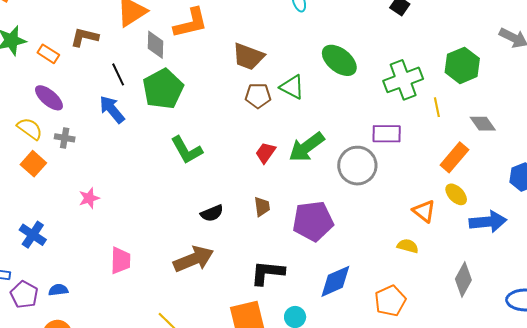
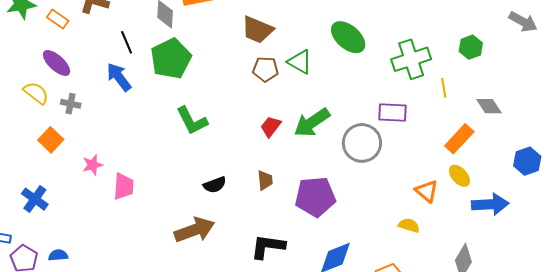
green hexagon: (462, 65) -> (471, 47), size x0.7
orange square: (33, 164) -> (51, 140), moved
pink trapezoid: (121, 260) -> (124, 186), moved

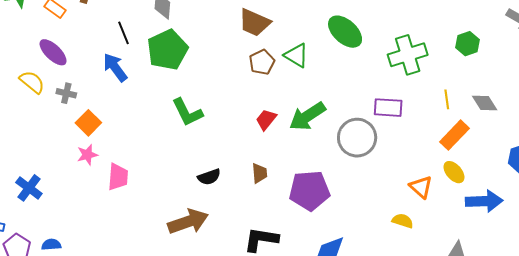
brown pentagon: (265, 69) -> (262, 62), turned -30
yellow line: (444, 88) -> (447, 99), moved
orange square: (51, 140) -> (88, 123), moved

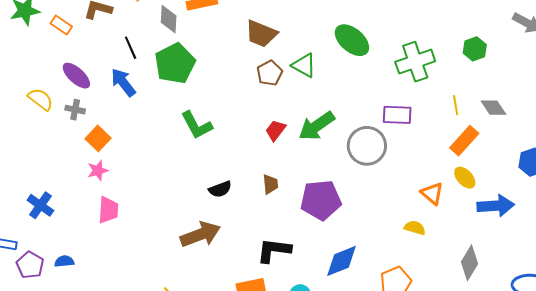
purple ellipse: (53, 52) -> (76, 76), moved
pink trapezoid: (118, 177) -> (108, 210), moved

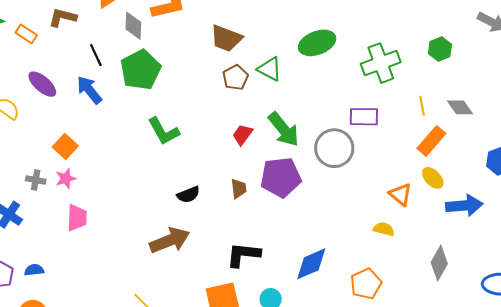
green ellipse: (352, 40) -> (317, 43), turned -60
gray cross: (75, 110) -> (36, 180), moved
green arrow: (317, 126) -> (284, 129), turned -93
purple pentagon: (321, 200) -> (281, 177), moved

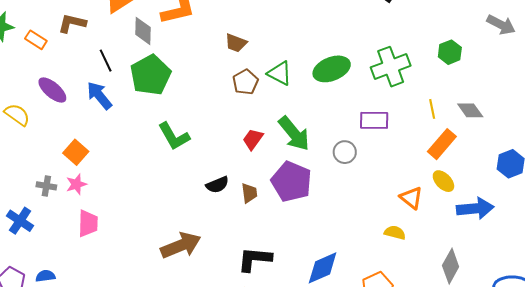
brown trapezoid: (226, 38) -> (236, 43), size x0.7
green ellipse: (317, 43) -> (332, 69), moved
gray circle: (334, 148) -> (345, 152), size x0.6
purple pentagon: (281, 177) -> (291, 182), turned 30
black semicircle: (188, 195) -> (217, 185), moved

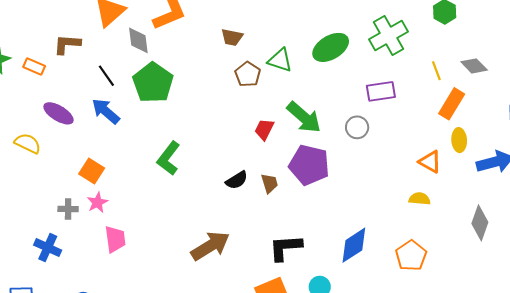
green L-shape: (174, 136) -> (169, 158), moved, turned 76
yellow ellipse: (443, 181) -> (459, 140), turned 50

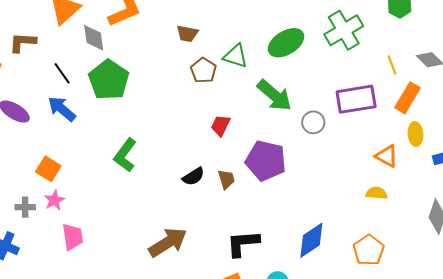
purple rectangle: (381, 91) -> (356, 99), moved, size x1.4
green arrow: (304, 117) -> (274, 95), moved

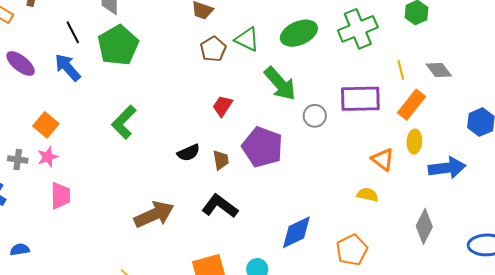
black L-shape: (243, 243) -> (220, 206), moved, turned 33

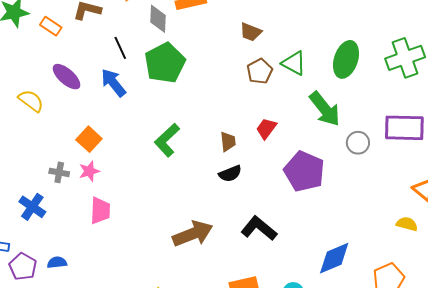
green ellipse: (299, 33) -> (346, 59), turned -51
brown trapezoid: (221, 160) -> (228, 142), moved

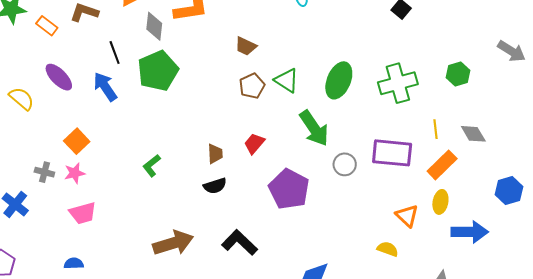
green L-shape: (167, 140) -> (152, 166), moved, size x0.7
pink trapezoid: (100, 210) -> (83, 213), turned 68
blue semicircle: (57, 262) -> (74, 263), moved

